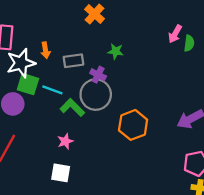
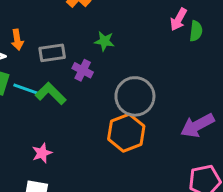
gray circle: (96, 95) -> (135, 96), moved
green L-shape: (72, 107) -> (51, 93), moved

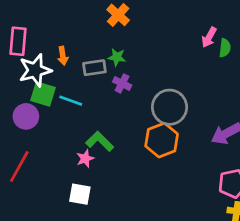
green star: (104, 41) -> (117, 57), moved
green L-shape: (51, 93) -> (100, 141), moved

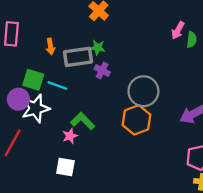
gray rectangle: (94, 68) -> (78, 57), size x1.4
white star: (35, 70) -> (36, 108), moved

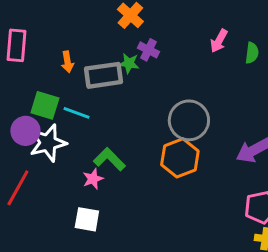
pink arrow: (178, 30) -> (219, 41), moved
purple cross: (102, 71) -> (148, 50), moved

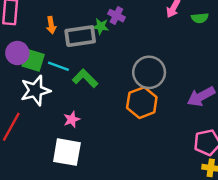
green semicircle: (252, 53) -> (200, 18), turned 77
purple circle: (25, 131) -> (17, 53), moved
green L-shape: (109, 159) -> (85, 78), moved
white square: (87, 219) -> (67, 152), size x1.4

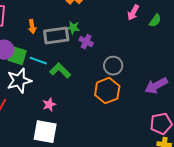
purple cross: (116, 16) -> (86, 42), moved
green semicircle: (200, 18) -> (155, 21), turned -48
gray circle: (149, 72) -> (113, 66), size x0.7

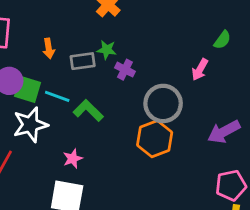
pink arrow: (133, 13) -> (200, 70), moved
gray rectangle: (56, 36) -> (83, 61), size x0.7
gray circle: (113, 66) -> (163, 103), size x1.4

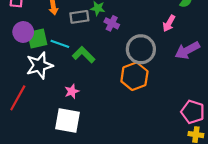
green square: (28, 89) -> (37, 38), turned -30
purple arrow: (224, 132) -> (187, 50), moved
pink pentagon: (231, 185) -> (193, 112), turned 30

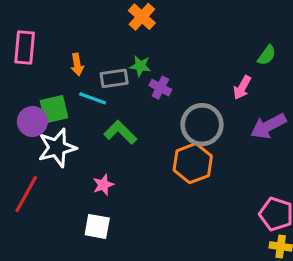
purple circle: (23, 32) -> (32, 122), moved
cyan line: (60, 44) -> (93, 98), moved
white square: (67, 121) -> (97, 226), size x0.7

